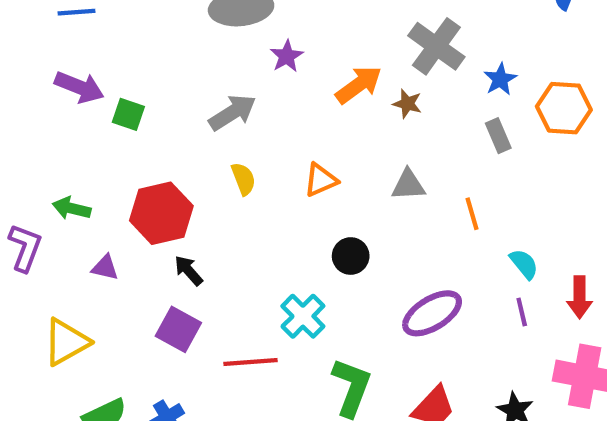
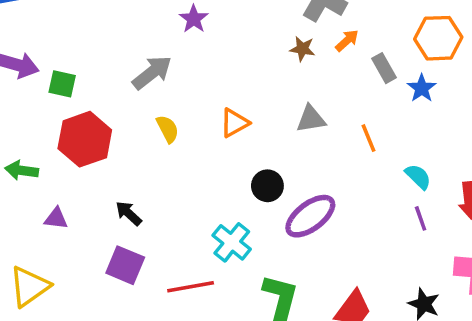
blue star: (500, 79) -> (422, 88), moved
orange arrow: (359, 85) -> (347, 40), moved, size x0.6
red hexagon: (161, 213) -> (85, 139), moved
purple ellipse: (432, 313) -> (310, 216), moved

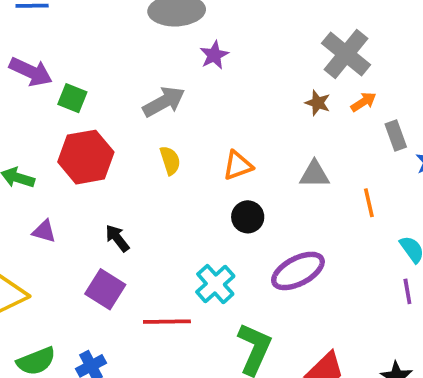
black circle: (267, 186) -> (248, 217), moved

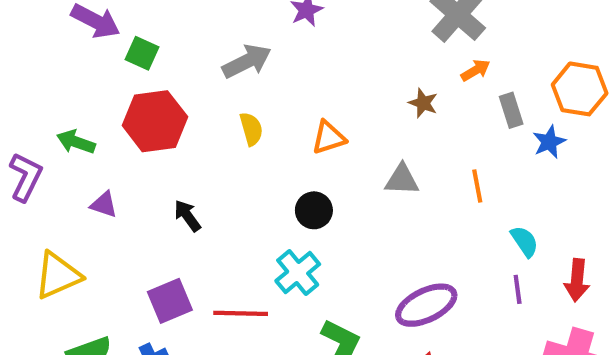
brown star: (318, 103) -> (423, 103), moved
gray triangle: (314, 174) -> (402, 180), moved
black circle: (248, 217) -> (314, 210), moved
purple ellipse: (298, 271) -> (426, 305), moved
purple square: (105, 289) -> (170, 301), moved, turned 33

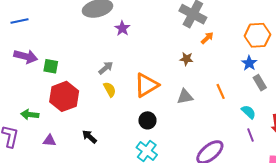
gray arrow: (247, 61) -> (106, 68), moved, size x0.7
gray rectangle: (511, 110) -> (260, 83), moved
orange triangle: (329, 138) -> (146, 85), size x1.5

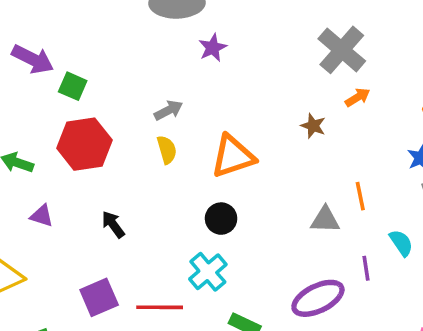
gray triangle: (185, 97) -> (325, 220), moved
purple line: (251, 135) -> (366, 268), moved

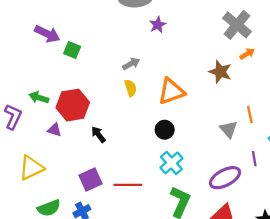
brown star: (313, 126) -> (220, 72), size x1.5
red hexagon: (84, 144) -> (73, 105), moved
gray triangle: (325, 220) -> (229, 129), turned 48
cyan cross: (208, 272) -> (171, 163), moved

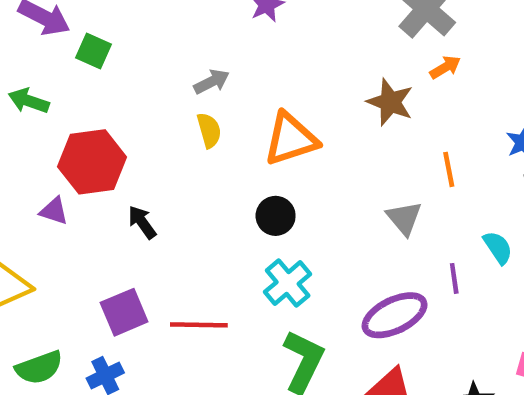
green arrow: (39, 98) -> (29, 101), moved
orange line: (250, 114) -> (449, 169), moved

